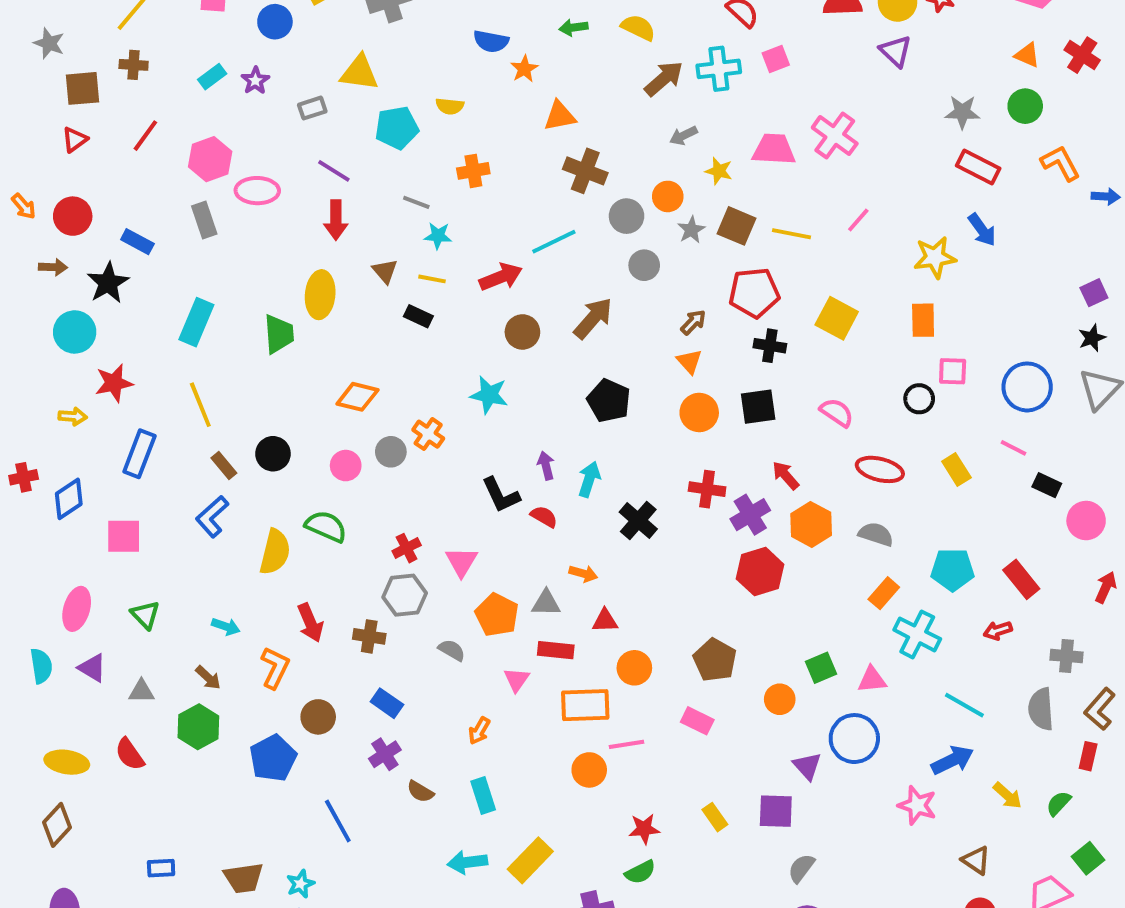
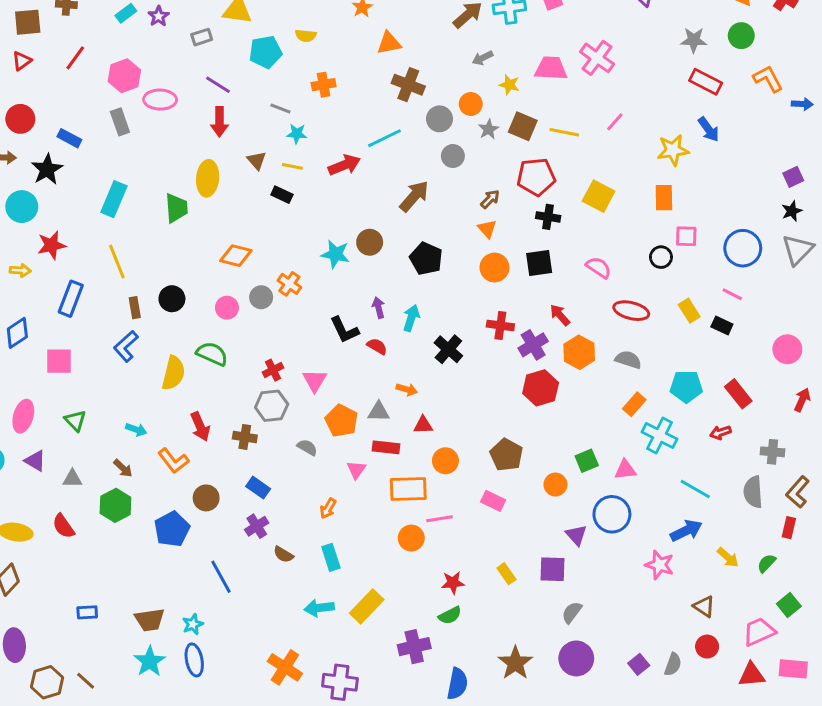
brown circle: (522, 332) -> (370, 242), moved
brown rectangle: (224, 466) -> (135, 308), turned 30
black rectangle: (1047, 485) -> (722, 325), moved
orange L-shape: (275, 668) -> (173, 461), turned 116

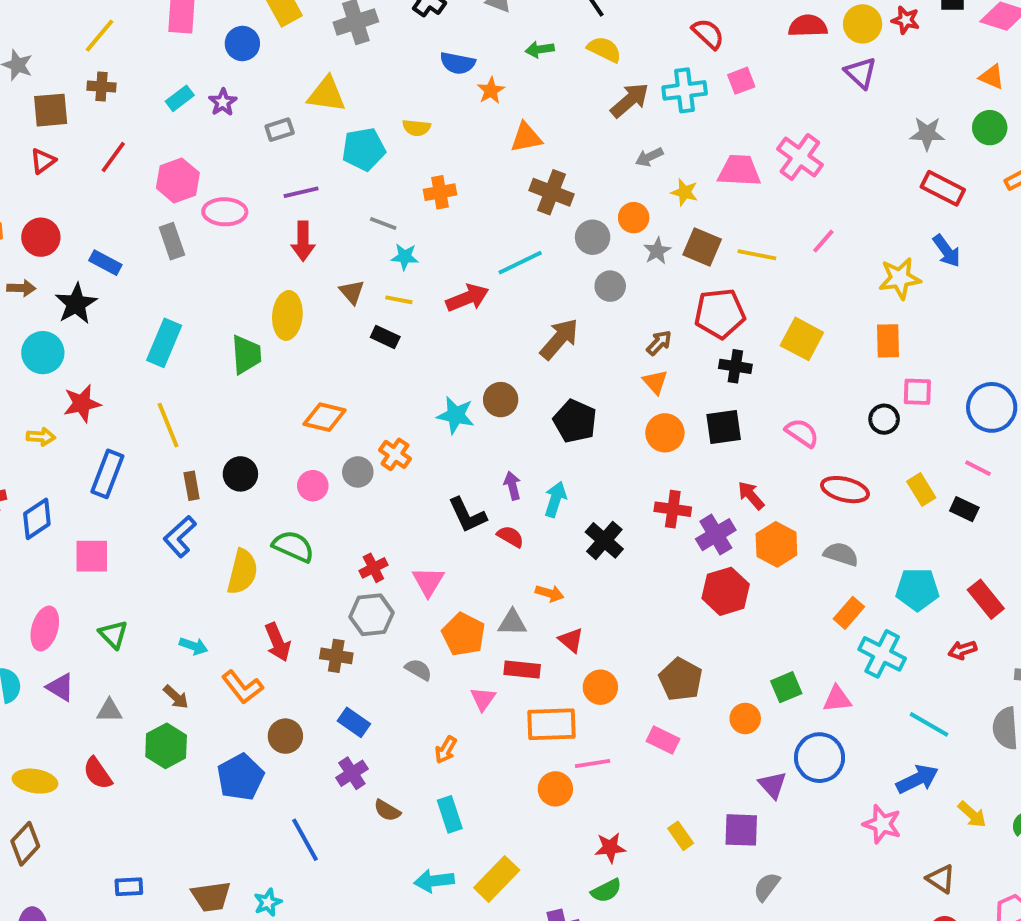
purple line: (218, 85) -> (301, 192), turned -45
red triangle: (423, 425) -> (571, 640), turned 42

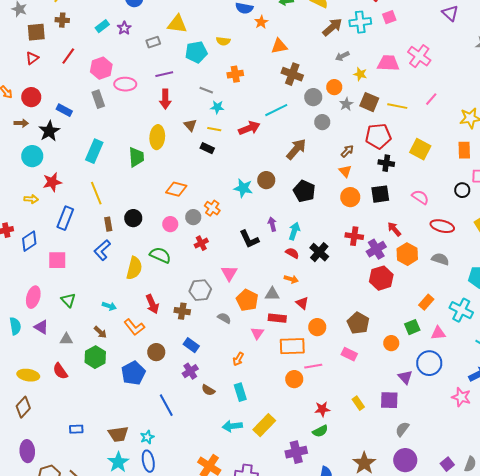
red semicircle: (510, 537) -> (292, 253), moved
red cross: (373, 568) -> (201, 243), moved
orange rectangle: (849, 613) -> (426, 302), moved

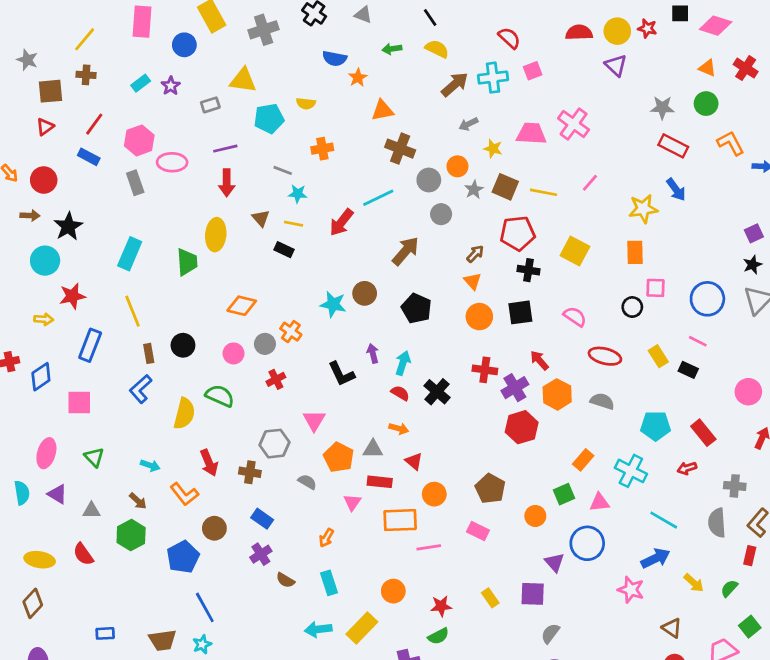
blue rectangle: (64, 110) -> (89, 157), moved
red arrow: (249, 128) -> (341, 222), turned 150
orange circle: (294, 379) -> (393, 591), moved
blue line: (166, 405) -> (205, 607), moved

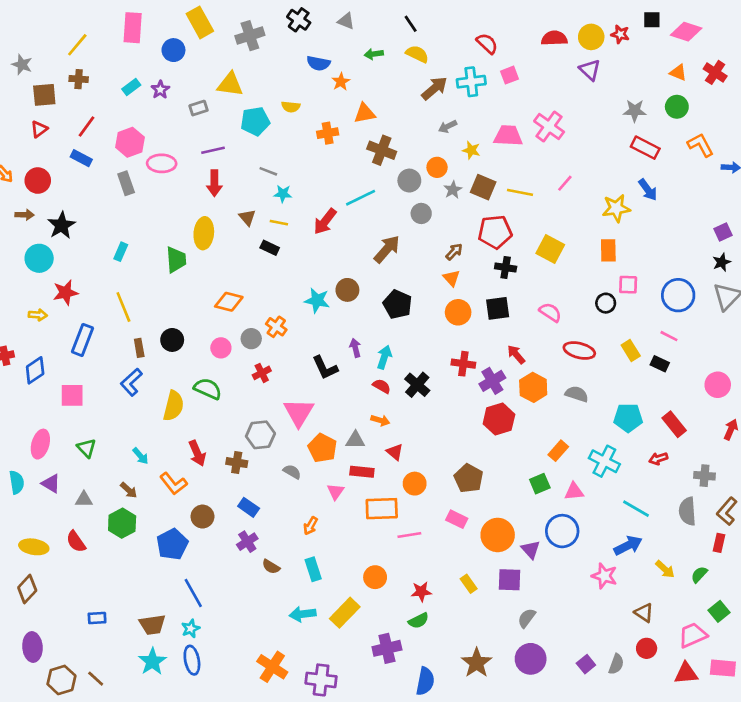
orange cross: (322, 149) -> (328, 133), moved
cyan rectangle: (130, 254) -> (121, 252), size x0.6
pink triangle: (314, 420) -> (299, 412), size x1.4
cyan arrow: (150, 465) -> (141, 456), turned 30
orange circle: (535, 516) -> (498, 535), moved, size x1.6

